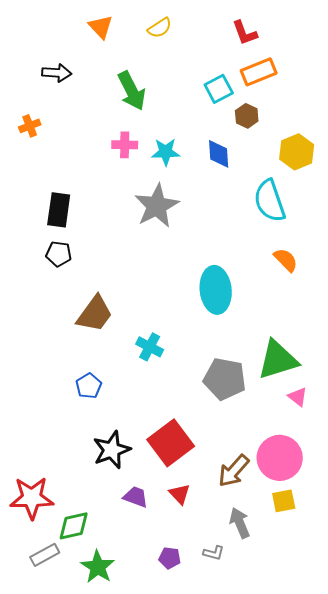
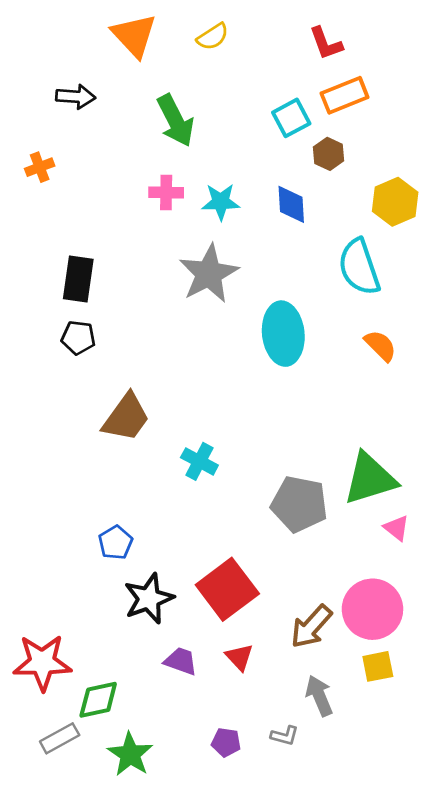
orange triangle: (101, 27) -> (134, 35), size x1.4
cyan ellipse: (216, 290) -> (283, 334), moved
blue pentagon: (89, 386) -> (116, 543), moved

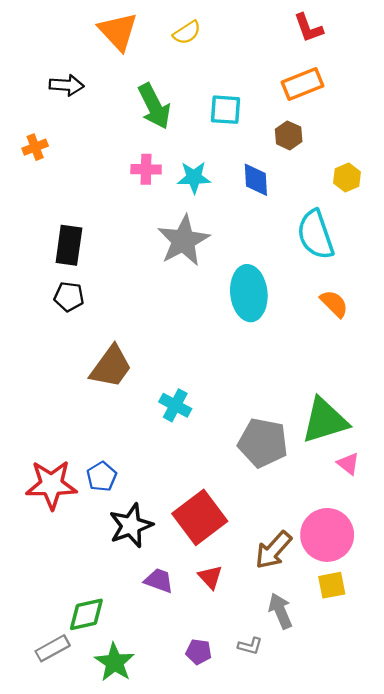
red L-shape: (326, 43) -> (308, 28), moved
cyan square: (291, 118) -> (225, 110), moved, turned 32
yellow hexagon: (395, 202) -> (347, 177), size x0.7
red star: (42, 662) -> (51, 485), moved

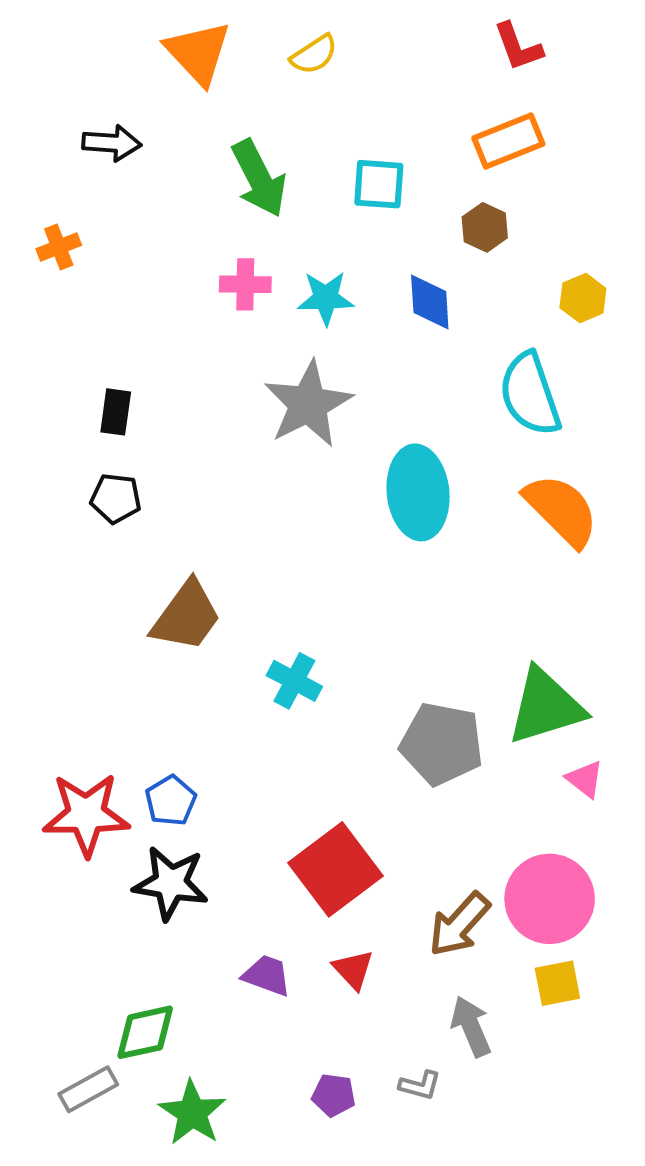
black rectangle: (69, 245) -> (116, 412), size x0.7
orange semicircle: (334, 304) -> (561, 510), size x1.6
black star: (131, 526) -> (171, 883), moved, turned 30

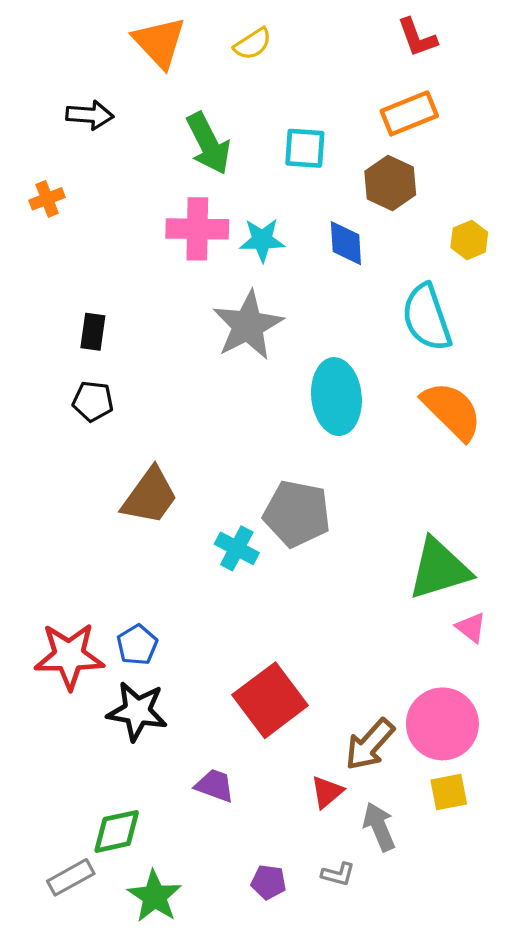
brown hexagon: (485, 227) -> (390, 183), size x1.4
pink cross: (245, 284) -> (197, 229), size x1.5
gray pentagon: (442, 744) -> (297, 514), moved
red triangle: (353, 970) -> (327, 792), moved, turned 33

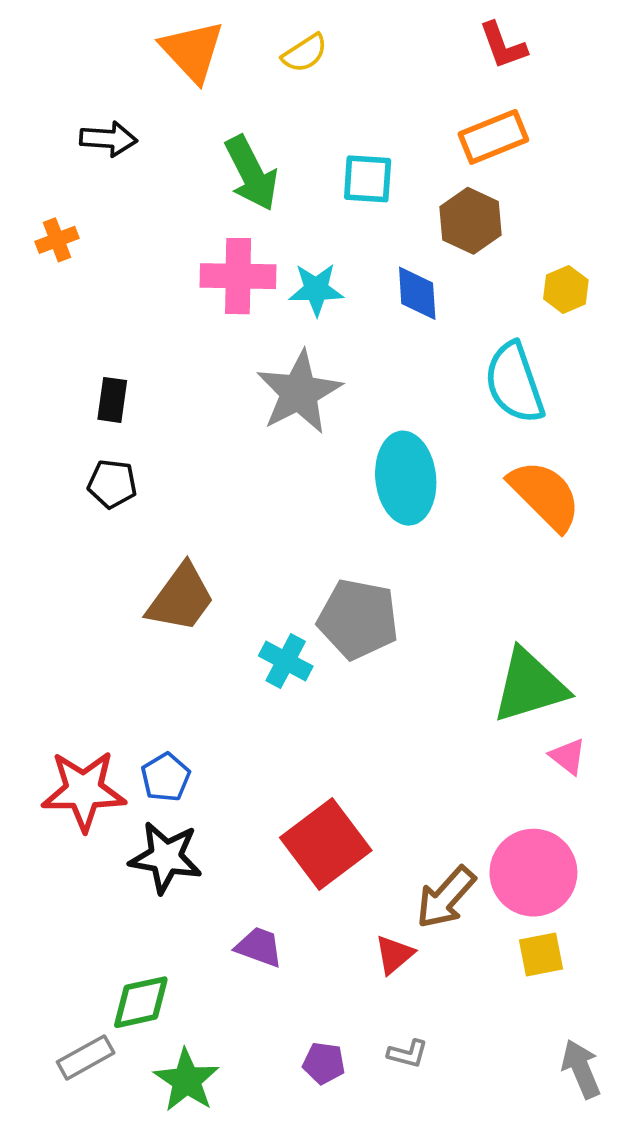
gray arrow: (379, 827) -> (581, 1069), moved

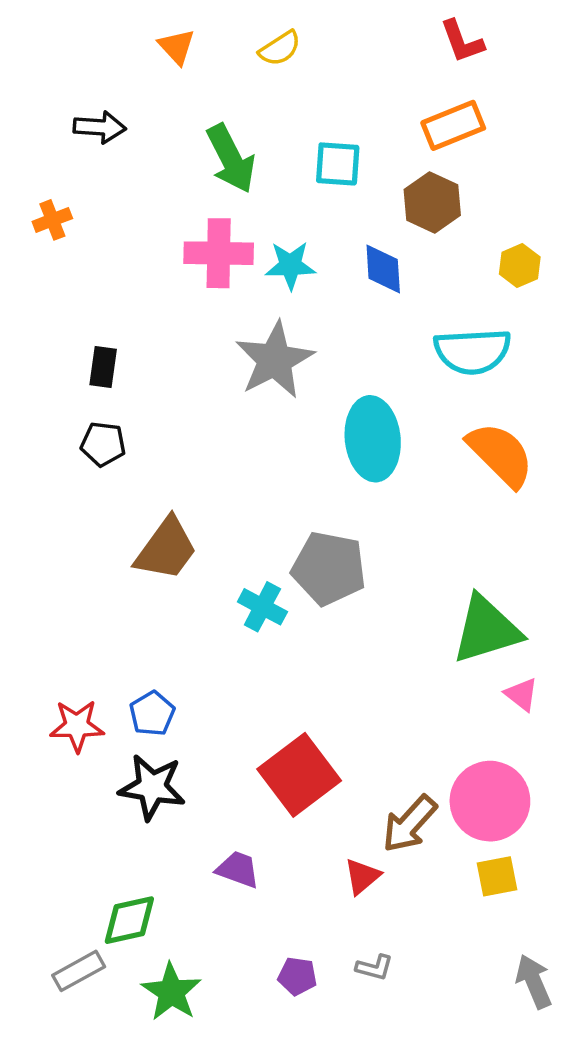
orange triangle: (192, 51) -> (177, 47), size x0.6
cyan semicircle: (514, 383) -> (472, 351), turned -74
red star: (84, 791) -> (77, 726), size x0.7

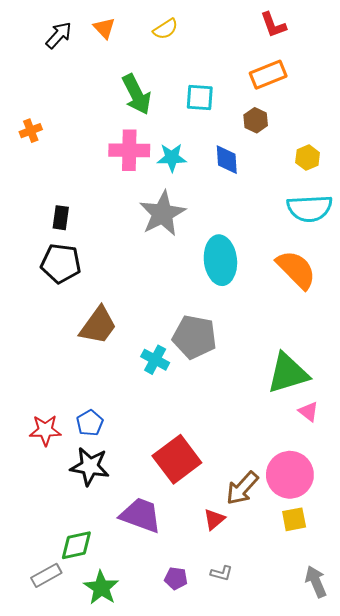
black arrow: (100, 127) -> (59, 35), moved, turned -52
brown hexagon: (432, 202) -> (256, 120), size x0.7
cyan semicircle: (472, 351) -> (310, 208), moved
black pentagon: (103, 444) -> (61, 263), size x1.5
purple trapezoid: (238, 869) -> (141, 515), size x1.6

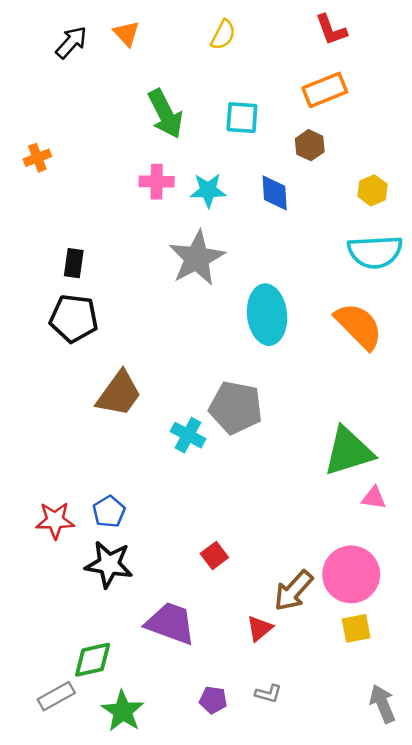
yellow semicircle: (166, 29) -> (223, 35), moved, turned -30
pink cross: (129, 150) -> (157, 182), size x0.7
pink triangle: (309, 412) -> (374, 498), turned -30
red square: (177, 459) -> (214, 556), size x0.5

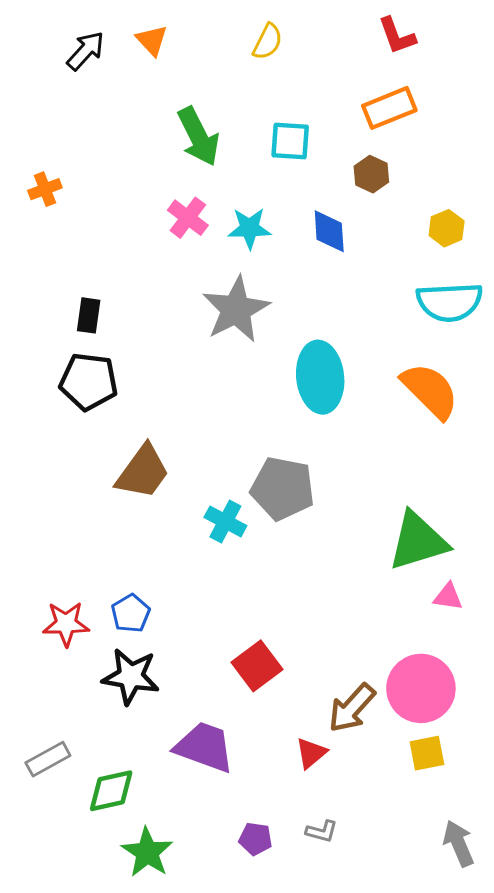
pink cross: (157, 182) -> (188, 218), turned 36
red square: (214, 556) -> (257, 666), size x1.5
gray rectangle: (56, 696) -> (48, 759), moved

